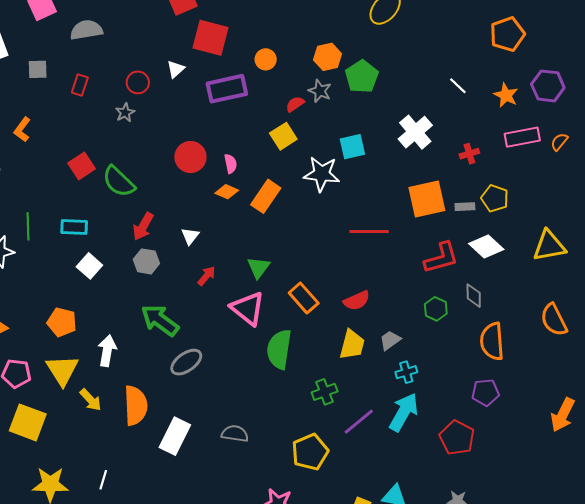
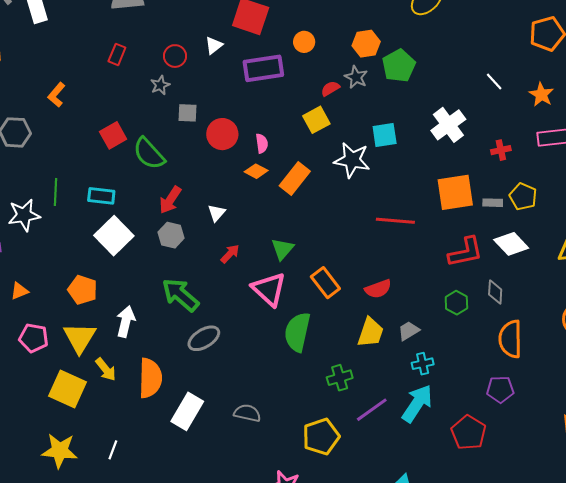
gray square: (38, 69) -> (188, 113), moved
white square: (89, 266) -> (114, 236), size x1.5
yellow square: (28, 422) -> (67, 389), moved

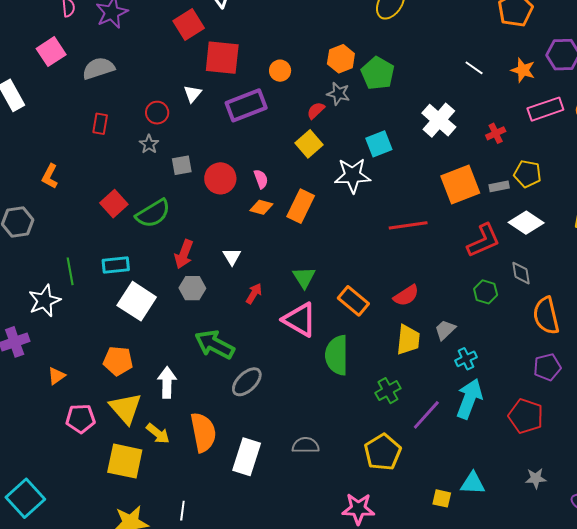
green semicircle: (149, 154) -> (153, 213), turned -66

